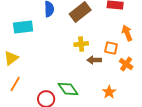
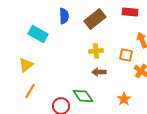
cyan rectangle: (23, 27) -> (38, 34), turned 36
brown arrow: (94, 60) -> (99, 72), moved

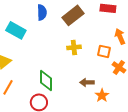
brown arrow: (99, 72) -> (87, 82), moved
green diamond: (83, 96) -> (46, 80), moved, turned 35

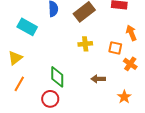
orange star: (102, 95) -> (124, 97), moved

